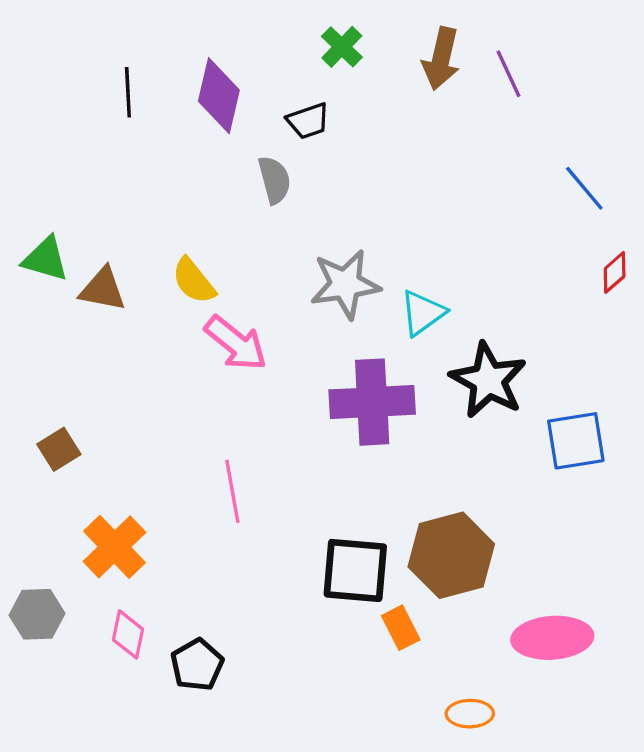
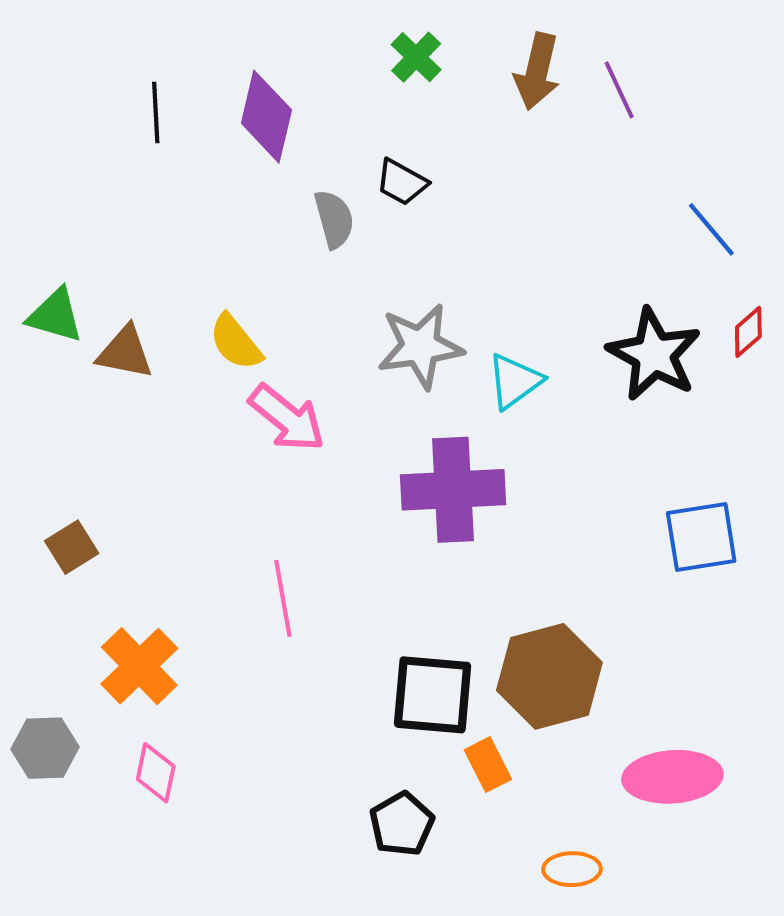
black trapezoid: (308, 121) -> (402, 182), moved, turned 48
black star: (488, 380) -> (654, 354), moved
black pentagon: (197, 665) -> (402, 824), moved

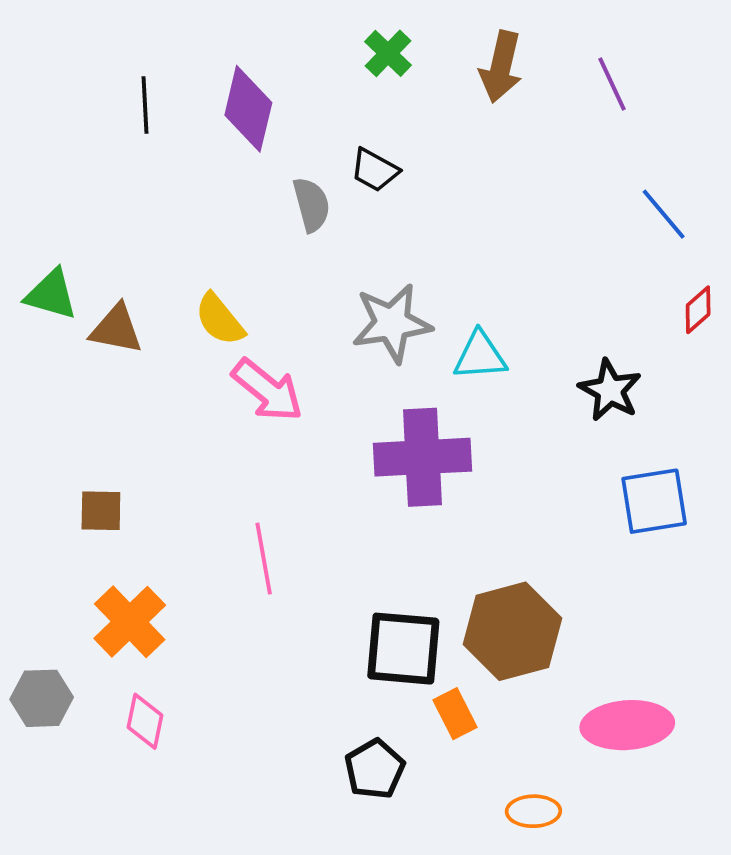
purple line: (619, 90) -> (612, 84), moved
black star: (654, 354) -> (610, 390), moved, size x0.7
cyan triangle: (515, 381) -> (480, 356), turned 32
brown square: (72, 547) -> (101, 511), moved, turned 33

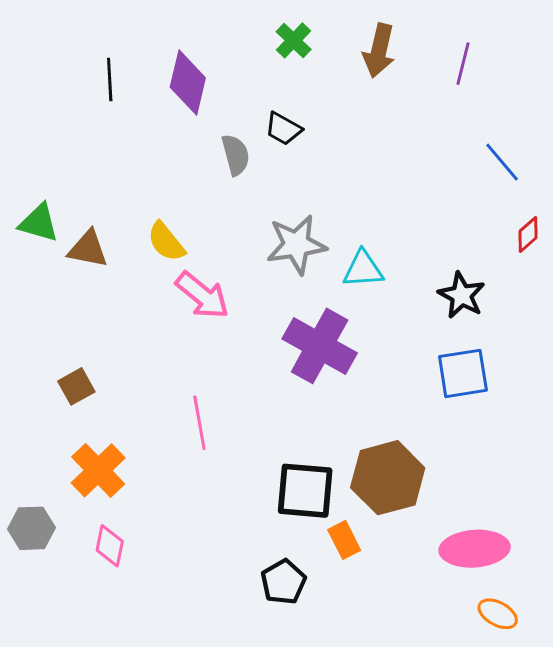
purple line: (612, 84) -> (463, 64), turned 39
purple cross: (422, 457) -> (320, 346), turned 32
blue square: (654, 501) -> (463, 373), moved
brown square: (101, 511) -> (76, 386), turned -30
orange ellipse: (533, 811) -> (498, 614), moved, turned 30

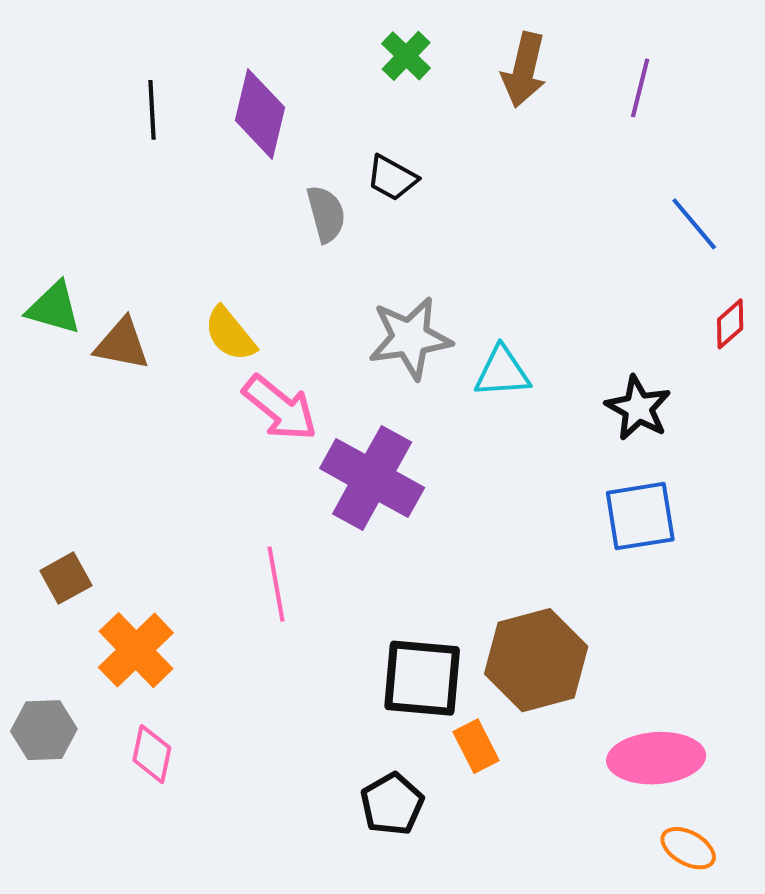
purple cross: (320, 346) -> (372, 478), moved
brown square: (76, 386) -> (66, 578), moved

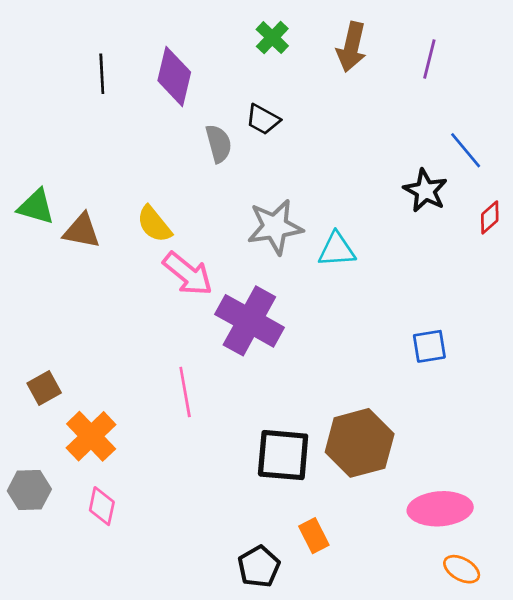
black star: (638, 408) -> (425, 191), moved
blue square: (640, 516) -> (429, 346), size x0.7
orange rectangle: (476, 746) -> (314, 536), moved
black pentagon: (392, 804) -> (259, 566), moved

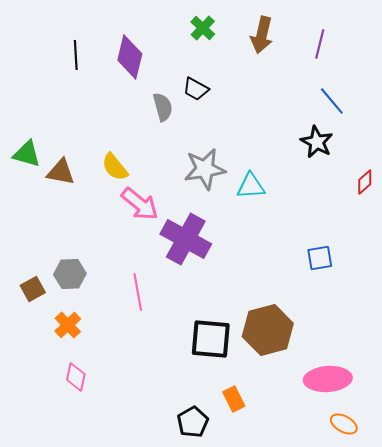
blue line: (466, 150) -> (332, 101), moved
red diamond: (490, 217) -> (365, 182), moved
orange cross: (91, 436) -> (68, 325), size x0.7
gray hexagon: (29, 490) -> (70, 274), moved

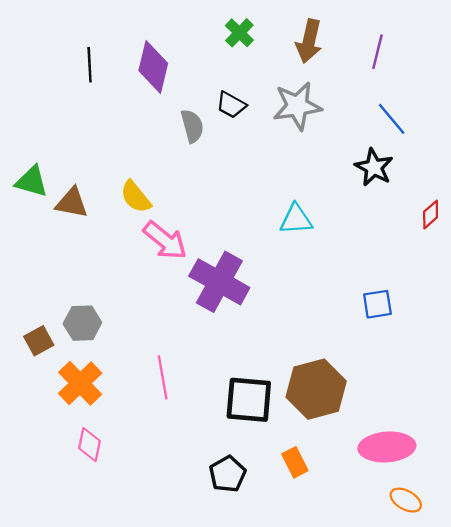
gray star: (205, 169) -> (297, 106), moved
pink line: (138, 292) -> (163, 377), moved
orange cross: (68, 325) -> (80, 383), size x1.4
orange rectangle: (234, 399) -> (295, 462), moved
black pentagon: (193, 422) -> (228, 474), moved

